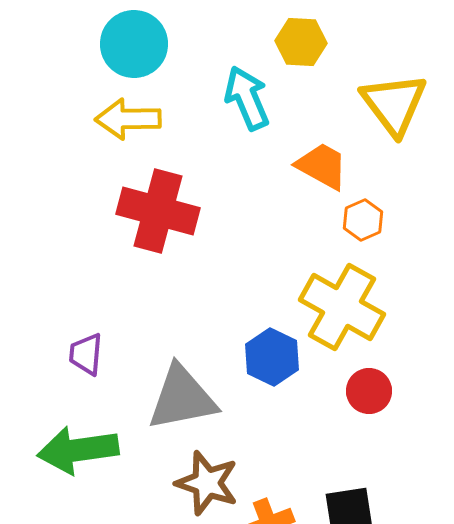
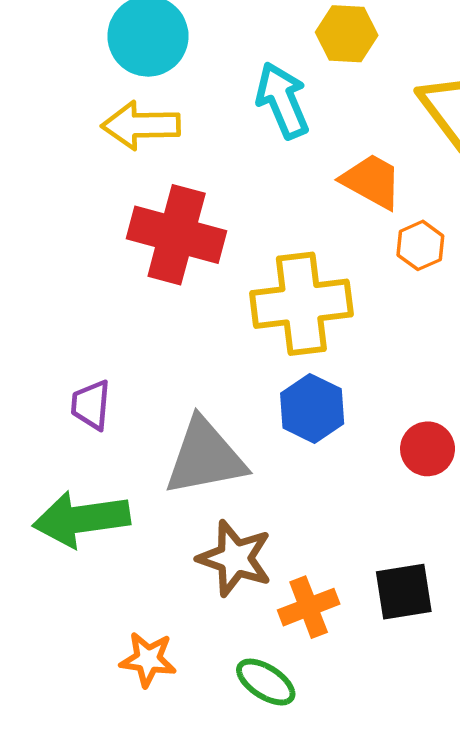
yellow cross: (342, 307) -> (301, 304), moved, turned -36

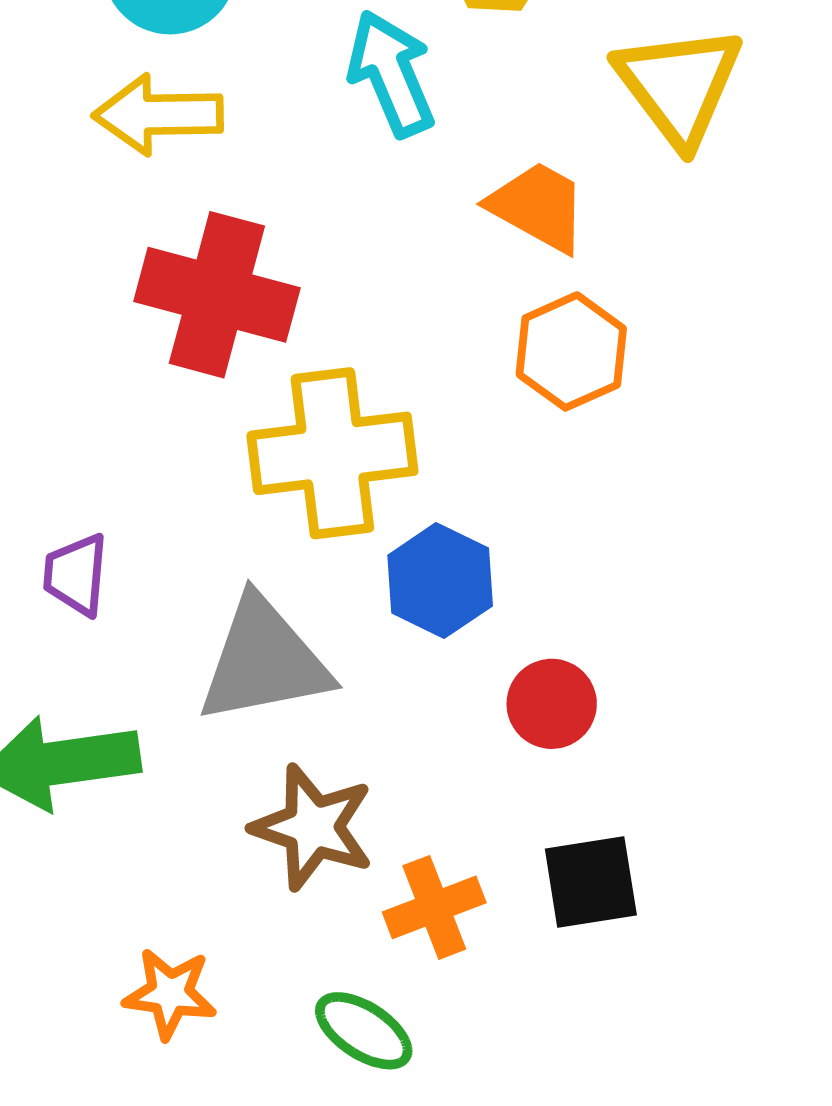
orange hexagon: (420, 245) -> (571, 351), moved, size x1.4
yellow cross: (301, 304) -> (332, 453), moved
red circle: (428, 449) -> (552, 704), moved

